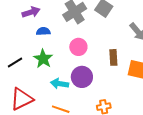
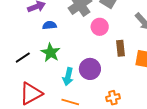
pink circle: (78, 47) -> (100, 27), moved
cyan arrow: (60, 84) -> (68, 77), turned -84

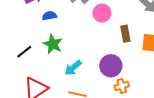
purple circle: (90, 69) -> (111, 66), moved
cyan arrow: (68, 77) -> (73, 68), turned 42

